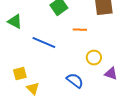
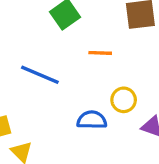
blue semicircle: (75, 81) -> (92, 120), moved, turned -36

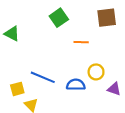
blue line: (40, 75) -> (43, 77), moved

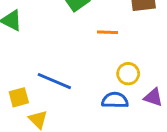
blue semicircle: (76, 85) -> (115, 100), moved

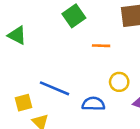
blue semicircle: (115, 100) -> (93, 104), moved

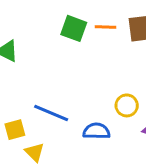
green square: (74, 16) -> (74, 28), turned -35
orange line: (101, 46) -> (105, 27), moved

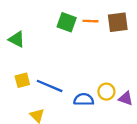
yellow circle: (127, 105) -> (106, 92), moved
yellow square: (15, 130) -> (22, 80), moved

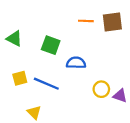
green square: (67, 22) -> (51, 45), moved
blue semicircle: (84, 100) -> (76, 63), moved

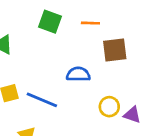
brown square: (112, 22) -> (115, 50), moved
green square: (51, 45) -> (50, 22), moved

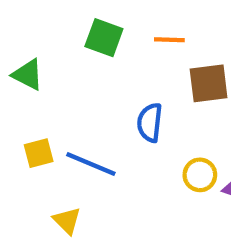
blue semicircle: (78, 74) -> (150, 123), turned -85

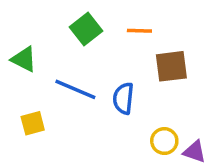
green square: (104, 38) -> (86, 29), turned 32
blue line: (91, 164) -> (75, 89), moved

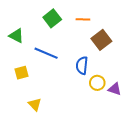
brown square: (171, 66) -> (101, 40), turned -30
blue semicircle: (123, 98) -> (82, 65), moved

